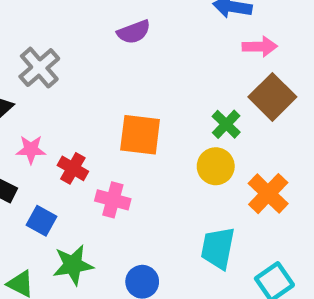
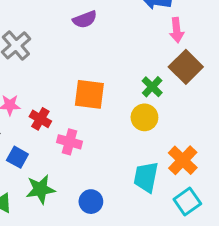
pink arrow: (260, 47) -> (177, 30), turned 85
orange cross: (268, 194) -> (183, 160), moved

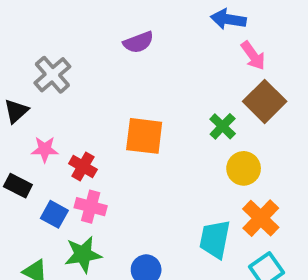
pink arrow: (177, 30) -> (253, 56), turned -30
yellow circle: (144, 117) -> (244, 168), moved
pink cross: (69, 142) -> (91, 207), moved

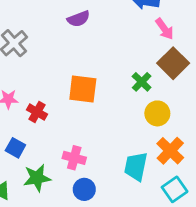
pink cross: (91, 207) -> (74, 158), moved

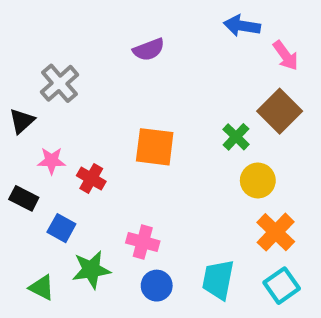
pink arrow: (165, 29) -> (286, 56), moved
cyan trapezoid: (136, 166) -> (218, 280), moved

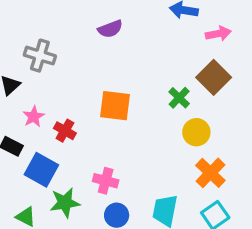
pink arrow: (286, 56) -> (218, 34), turned -65
gray cross: (59, 83) -> (40, 56), turned -32
pink star: (52, 161) -> (34, 117), turned -30
blue square: (61, 228) -> (41, 170), size x1.5

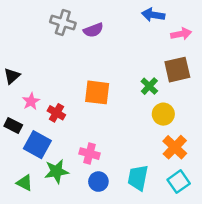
gray cross: (40, 56) -> (63, 22), moved
brown square: (214, 77) -> (177, 70), turned 32

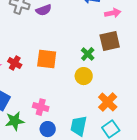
red cross: (56, 113) -> (15, 63), moved
yellow circle: (163, 114) -> (84, 76), moved

